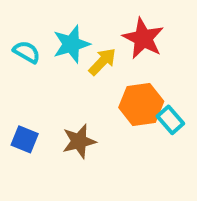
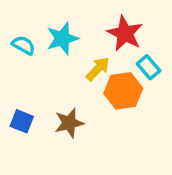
yellow arrow: (102, 62) -> (98, 69), moved
cyan rectangle: (170, 120) -> (149, 67), moved

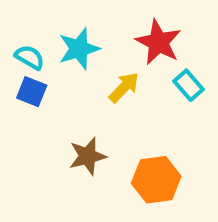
orange hexagon: (123, 91) -> (156, 180), moved
blue square: (22, 121) -> (32, 92), moved

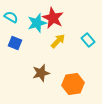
red star: (158, 42) -> (53, 18), moved
cyan semicircle: (30, 57) -> (11, 17), moved

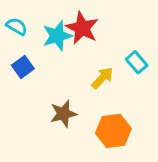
yellow arrow: (58, 41) -> (102, 78), moved
blue square: (15, 43) -> (23, 67), turned 32

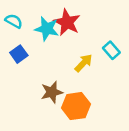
cyan star: (57, 36) -> (47, 29), turned 30
orange hexagon: (113, 131) -> (76, 106), moved

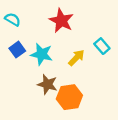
cyan star: (47, 29) -> (42, 54), moved
brown star: (52, 92) -> (47, 84), turned 30

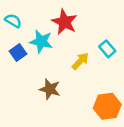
cyan star: (42, 54) -> (41, 41), moved
orange hexagon: (69, 97) -> (107, 106), moved

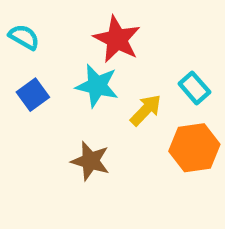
cyan star: (41, 41) -> (97, 86), moved
orange hexagon: (107, 106) -> (194, 148), moved

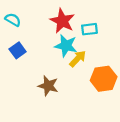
cyan star: (97, 86) -> (66, 46), moved
cyan rectangle: (194, 88) -> (89, 29), moved, turned -56

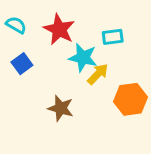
red star: (62, 21) -> (59, 29), moved

